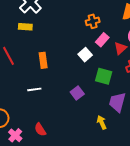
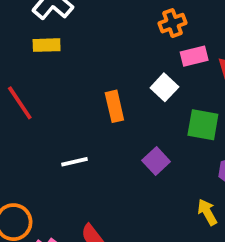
pink rectangle: (102, 40) -> (194, 56), turned 40
orange rectangle: (43, 60) -> (114, 106), moved

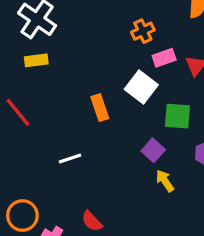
white square: (164, 87) -> (141, 87), size x1.4
purple square: (156, 161) -> (153, 150), moved
yellow arrow: (207, 212) -> (165, 181), moved

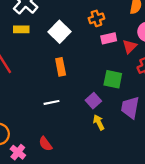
white square: (141, 87) -> (59, 32), moved
white line: (70, 159) -> (52, 102), moved

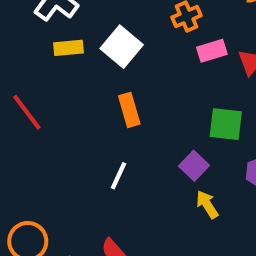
yellow rectangle: (21, 29) -> (68, 48), moved
white line: (52, 102) -> (118, 176), turned -49

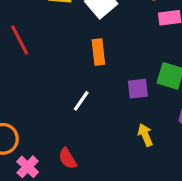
purple square: (194, 166) -> (138, 89), moved, turned 30

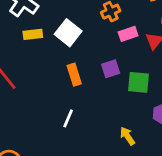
purple square: (138, 89) -> (111, 69), moved

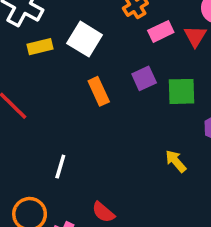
white line: (68, 118) -> (60, 167), moved

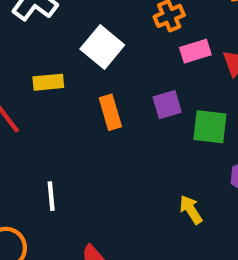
yellow rectangle: (40, 47) -> (48, 82), moved
white line: (60, 167) -> (51, 196), turned -30

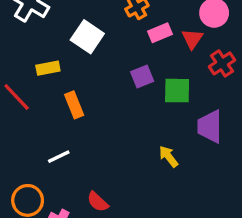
orange rectangle: (110, 112) -> (74, 105), moved
white line: (51, 196) -> (59, 157), turned 75

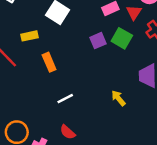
green square: (177, 91) -> (122, 38), moved, turned 30
white line: (59, 157) -> (65, 99), moved

